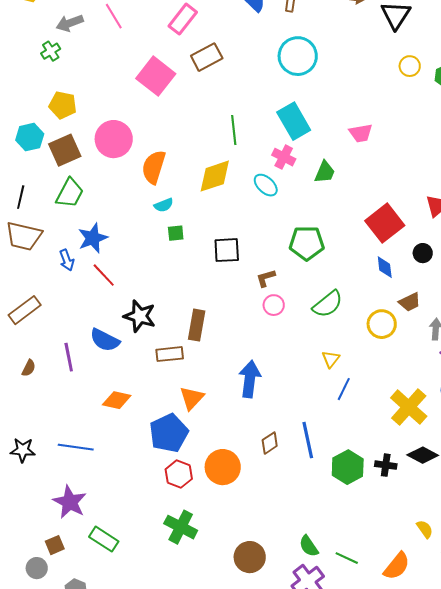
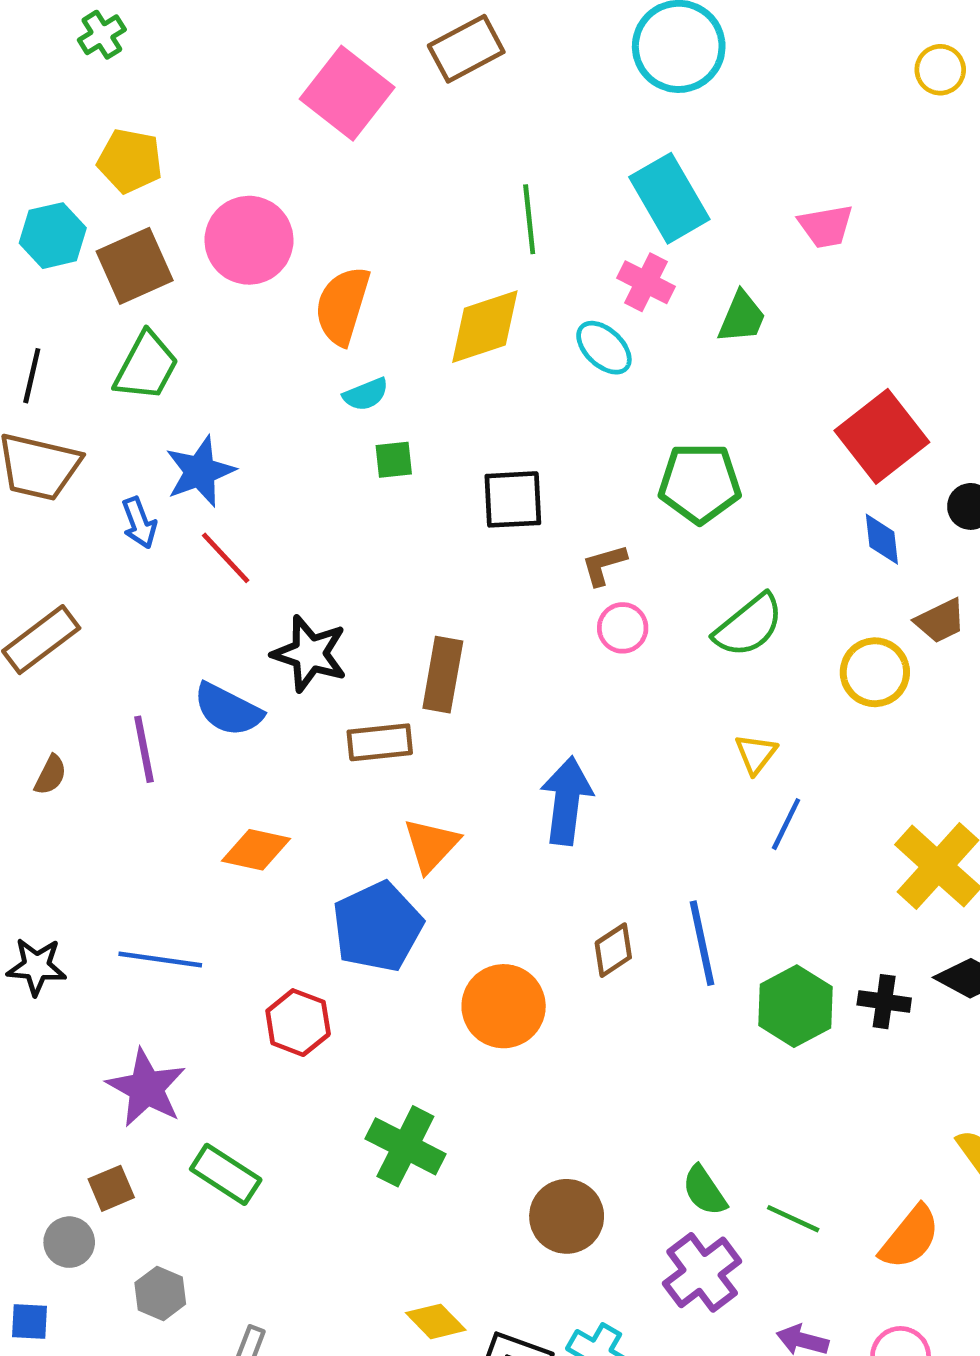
red hexagon: (179, 474) -> (298, 1023), moved

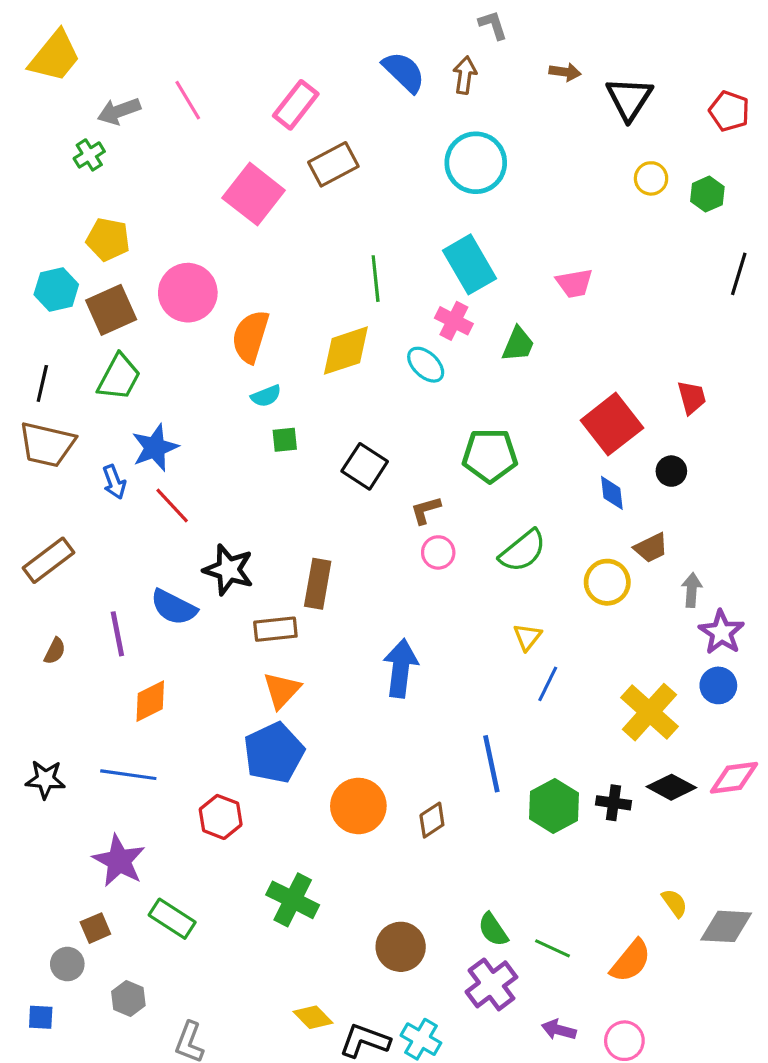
black square: (513, 499) -> (365, 466), turned 36
orange triangle: (431, 845) -> (282, 690), moved
orange diamond: (256, 850) -> (150, 701), moved, turned -39
brown diamond: (613, 950) -> (432, 820), moved

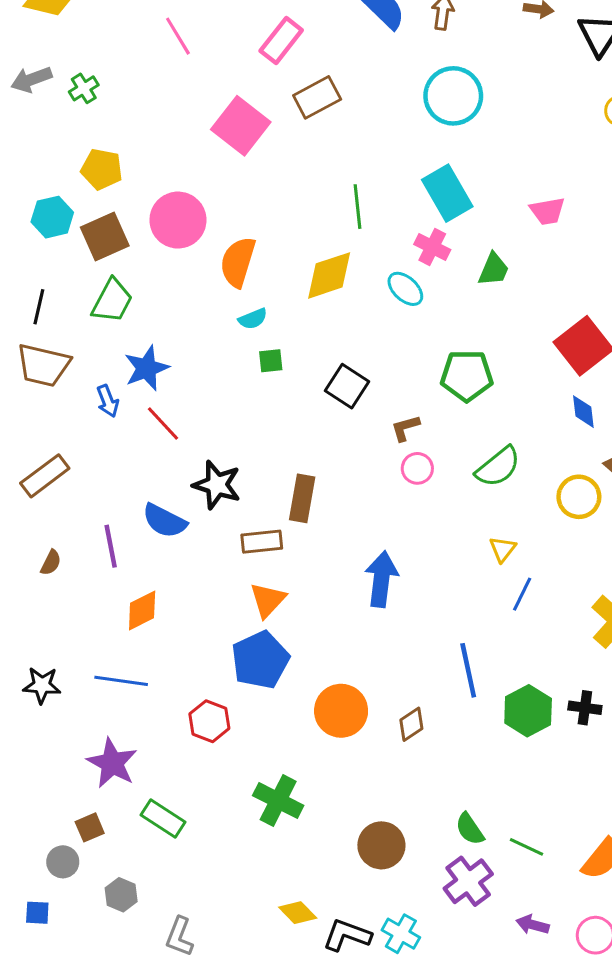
gray arrow: (119, 111) -> (31, 79), moved

